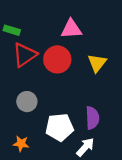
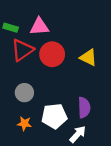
pink triangle: (71, 29) -> (39, 27), moved
yellow triangle: (97, 63) -> (88, 57), turned -42
orange star: (21, 144) -> (24, 124), moved

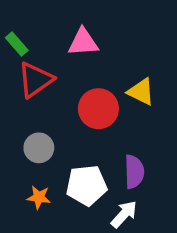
pink triangle: (39, 27) -> (83, 42), moved
green rectangle: (11, 28) -> (17, 44), turned 32
red circle: (52, 54) -> (98, 109), moved

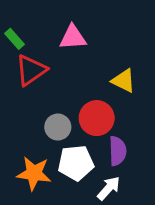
red circle: (98, 109) -> (97, 118), moved
gray circle: (39, 148) -> (58, 127), moved
orange star: (39, 197) -> (34, 173), size x1.6

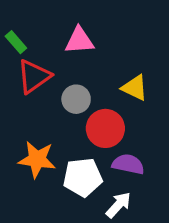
gray circle: (58, 127) -> (76, 99), moved
purple semicircle: (118, 151) -> (128, 164), turned -76
orange star: (34, 173) -> (37, 159), moved

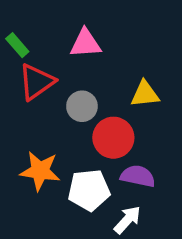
yellow triangle: (135, 88) -> (145, 94), turned -32

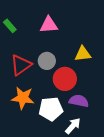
red triangle: (37, 82) -> (21, 65), moved

